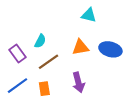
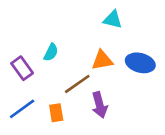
brown line: (48, 62) -> (77, 84), moved

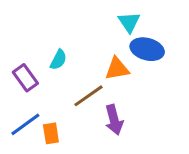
cyan triangle: (113, 20) -> (129, 22), turned 42
blue ellipse: (140, 63) -> (147, 49), moved
orange rectangle: (56, 113) -> (51, 133), moved

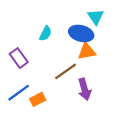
blue ellipse: (147, 49) -> (81, 33), moved
cyan semicircle: (58, 60) -> (45, 33), moved
orange rectangle: (51, 133) -> (38, 99), turned 72

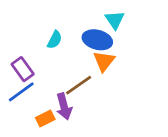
orange triangle: (87, 51) -> (104, 61), turned -42
purple arrow: (85, 89) -> (64, 106), moved
blue line: (19, 93) -> (21, 92), moved

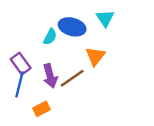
blue ellipse: (97, 40) -> (72, 27), moved
blue line: (21, 92) -> (19, 84), turned -40
purple arrow: (64, 106) -> (50, 76), moved

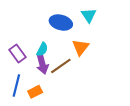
cyan semicircle: (50, 37) -> (42, 49), moved
blue line: (19, 84) -> (16, 86), moved

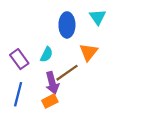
blue ellipse: (61, 23) -> (67, 25), turned 75
purple arrow: (42, 64) -> (52, 83), moved
orange rectangle: (35, 92) -> (50, 101), moved

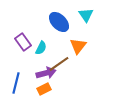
blue ellipse: (67, 25) -> (59, 22), turned -45
purple rectangle: (19, 59) -> (23, 42), moved
purple arrow: (52, 83) -> (46, 73), turned -90

